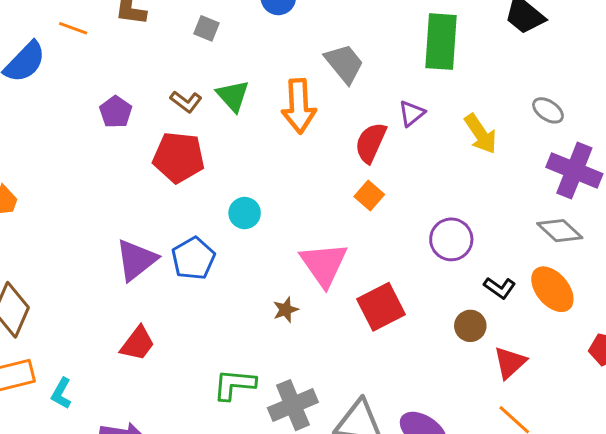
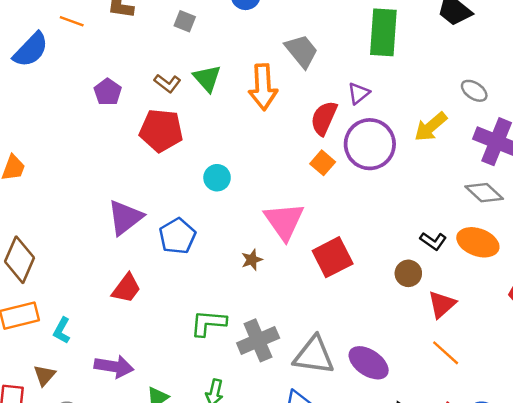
yellow arrow: (481, 134) -> (431, 127), moved, turned 84
purple circle: (451, 239) -> (370, 144), moved, size x1.4
blue pentagon: (193, 258) -> (177, 236), moved
orange ellipse: (552, 289) -> (478, 242), turned -30

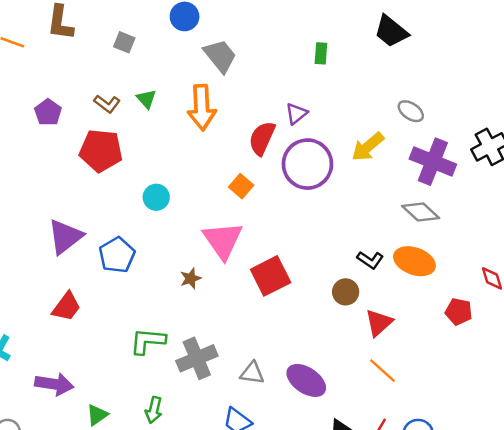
green rectangle: (383, 32) -> (321, 53), size x0.5
gray trapezoid: (302, 51) -> (220, 56), moved
green triangle: (207, 78) -> (146, 99), size x0.7
orange square: (323, 163) -> (241, 186), moved
gray triangle: (314, 355) -> (252, 373), size x0.6

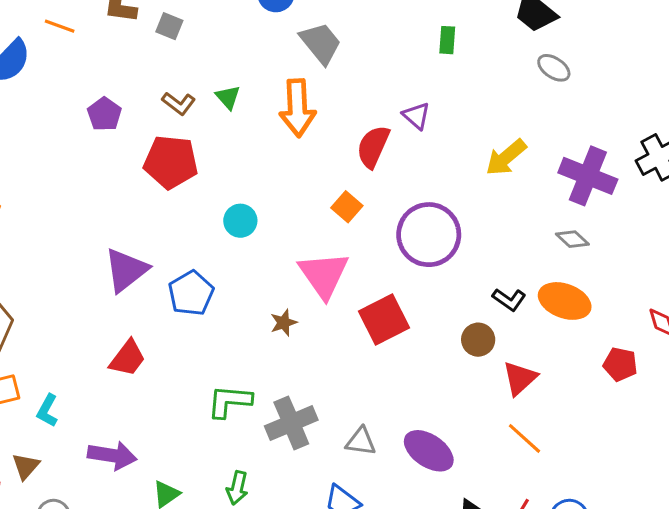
gray square: (124, 42) -> (169, 26), moved
gray ellipse: (411, 111) -> (554, 68), moved
purple triangle: (296, 114) -> (416, 116), turned -40
purple circle: (307, 164) -> (429, 235), moved
gray diamond: (421, 212) -> (572, 239), size x0.7

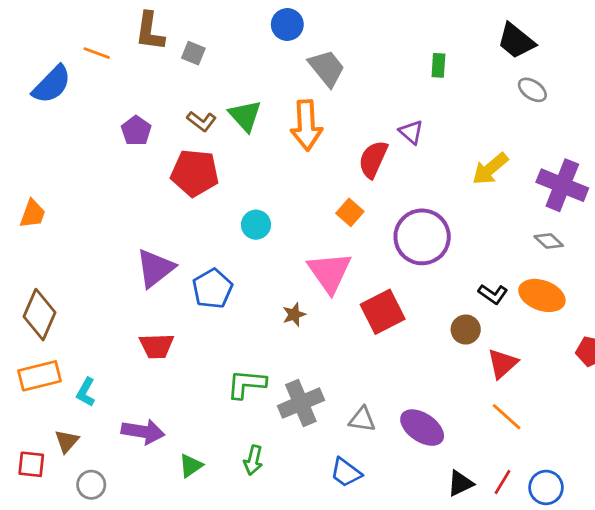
green triangle: (228, 97) -> (245, 116), size x1.5
red trapezoid: (128, 358) -> (157, 346), turned 51

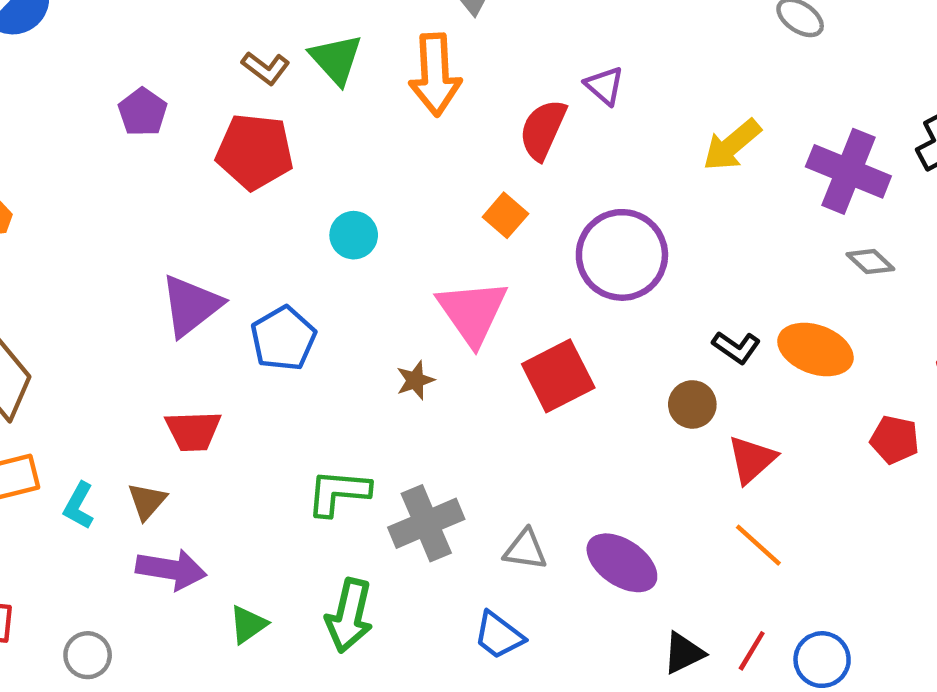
purple pentagon: (136, 131) -> (143, 112), moved
gray diamond: (549, 241) -> (870, 262), moved
brown triangle: (67, 441) -> (147, 501), moved
green arrow: (253, 460) -> (349, 616), size x1.5

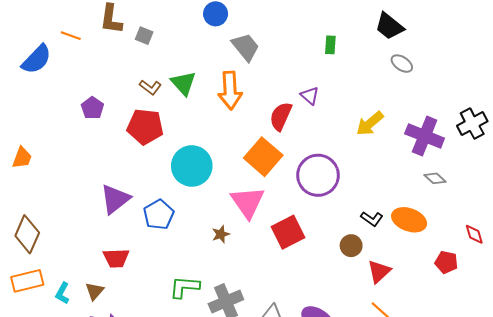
orange square: (505, 215) -> (263, 157), size x1.8
cyan circle: (354, 235) -> (192, 166), size x1.8

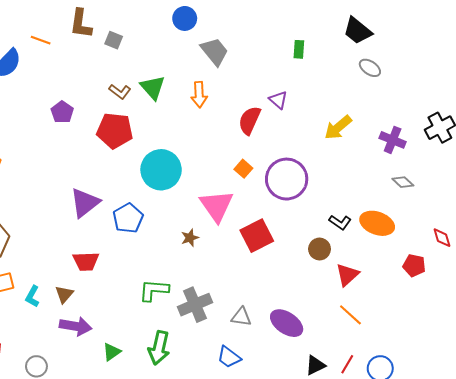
orange arrow: (230, 90) -> (199, 95), size x0.7
purple cross: (425, 136) -> (393, 140), size x0.7
orange square: (263, 157) -> (243, 169), moved, size x0.5

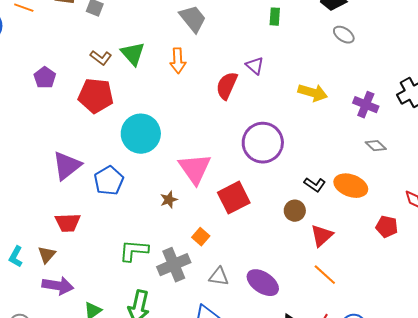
yellow arrow: (338, 128) -> (313, 93), turned -124
orange square: (243, 169) -> (201, 237), moved

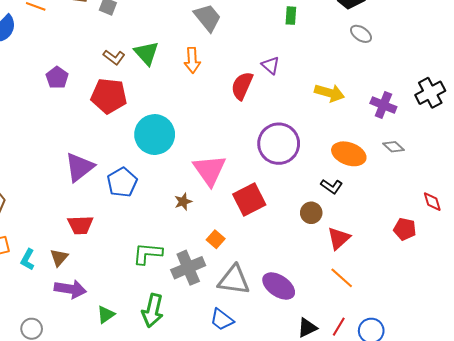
orange ellipse: (351, 186) -> (349, 154), moved
gray triangle: (219, 277) -> (234, 280), size x1.6

